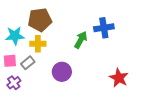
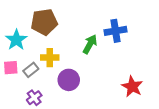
cyan star: (15, 36) -> (16, 40), turned -30
yellow cross: (38, 44) -> (50, 58), moved
purple cross: (14, 83) -> (34, 98), moved

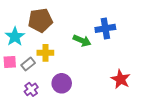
green arrow: (90, 44) -> (82, 41), turned 84
purple circle: (69, 80) -> (62, 83), moved

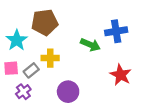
red star: (121, 79) -> (121, 75), moved
purple cross: (31, 89) -> (23, 92), moved

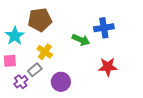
yellow cross: (50, 58) -> (45, 52), turned 35
gray rectangle: (31, 70) -> (35, 70), moved
red star: (121, 75) -> (108, 67), turned -30

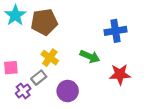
cyan star: (15, 36) -> (15, 15), moved
green arrow: (81, 40) -> (90, 56), moved

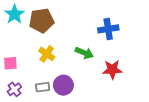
gray rectangle: (39, 78) -> (43, 87), moved, turned 32
purple cross: (23, 91) -> (14, 89), moved

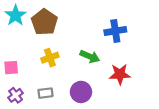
brown pentagon: (42, 21) -> (44, 22), turned -30
yellow cross: (47, 54) -> (50, 58), turned 35
purple circle: (63, 85) -> (81, 92), moved

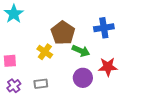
brown pentagon: (44, 22) -> (63, 33), moved
yellow cross: (50, 58) -> (45, 52), turned -35
purple circle: (81, 92) -> (83, 78), moved

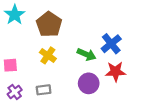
blue cross: (104, 28) -> (111, 44), moved, turned -30
brown pentagon: (63, 33) -> (49, 24), moved

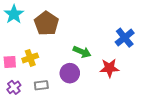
blue cross: (111, 44) -> (125, 38), moved
yellow cross: (48, 55) -> (30, 58), moved, turned 35
purple circle: (89, 83) -> (70, 73), moved

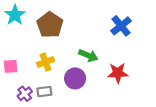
blue cross: (125, 38) -> (121, 26), moved
yellow cross: (30, 58) -> (46, 62), moved
purple cross: (14, 87) -> (25, 94), moved

